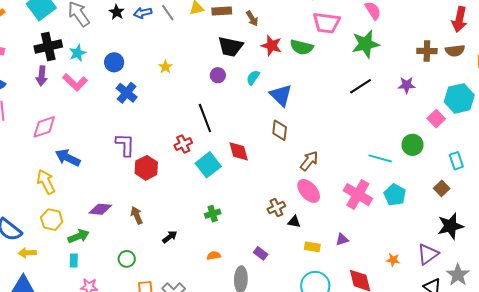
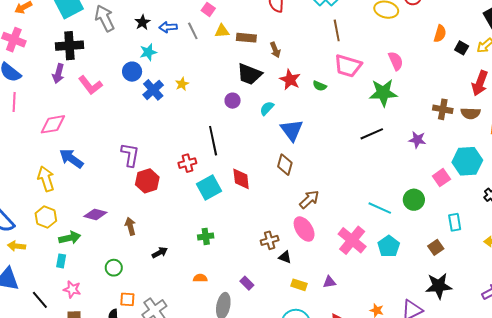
green semicircle: (302, 47) -> (320, 86), size x0.6
cyan star: (78, 53) -> (148, 52), moved
blue cross: (127, 93) -> (153, 90), moved

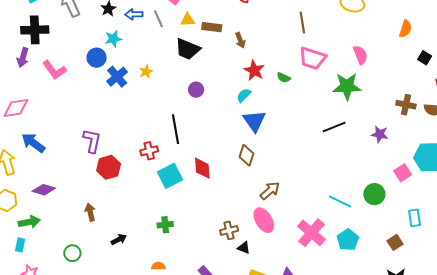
black square: (462, 48) -> (425, 58), moved
black trapezoid: (249, 74) -> (188, 49), moved
cyan semicircle: (267, 108) -> (244, 95), moved
purple diamond: (95, 214) -> (44, 190), moved

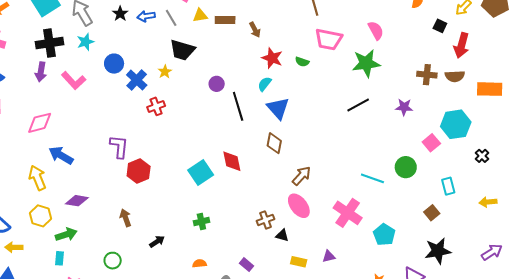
cyan star: (113, 39) -> (86, 42), moved
black trapezoid: (188, 49) -> (182, 50), moved
black line: (175, 129) -> (238, 106), moved
red cross: (149, 151) -> (156, 106), moved
cyan pentagon: (348, 240) -> (384, 235), moved

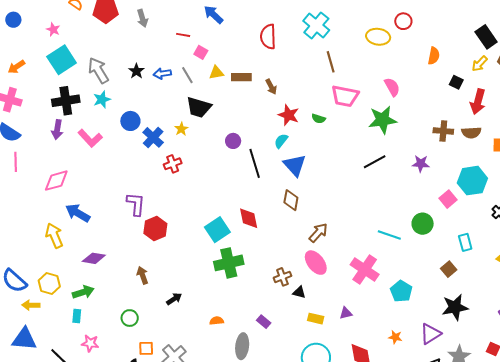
yellow hexagon: (41, 216) -> (49, 283), moved
green cross: (201, 222) -> (229, 263), moved, size x1.8

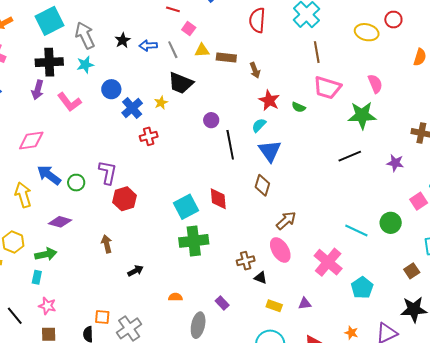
green circle: (130, 318) -> (76, 183), moved

